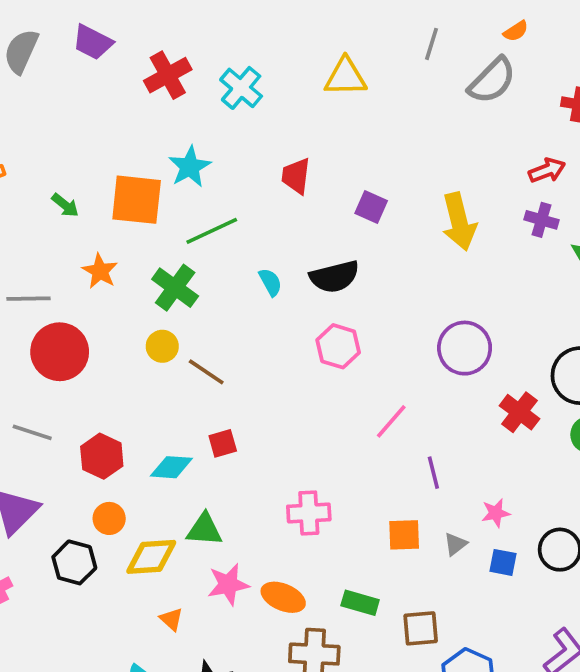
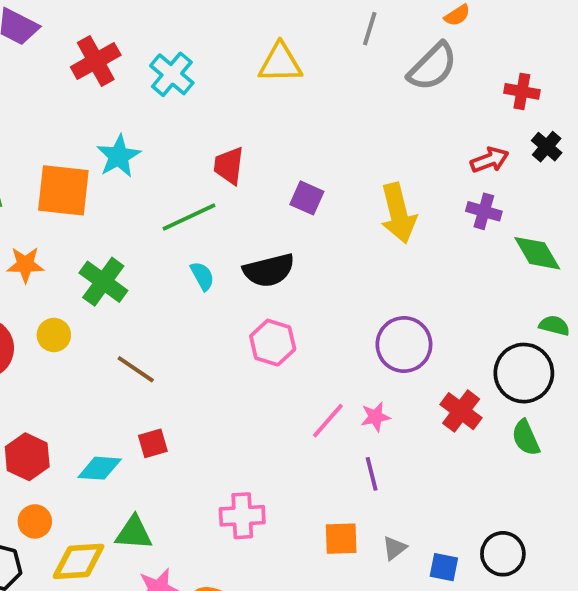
green line: (212, 231) -> (189, 217), moved
orange star: (100, 271) -> (25, 265), turned -30
yellow circle: (162, 346) -> (54, 335), moved
pink star: (496, 513) -> (375, 417), moved

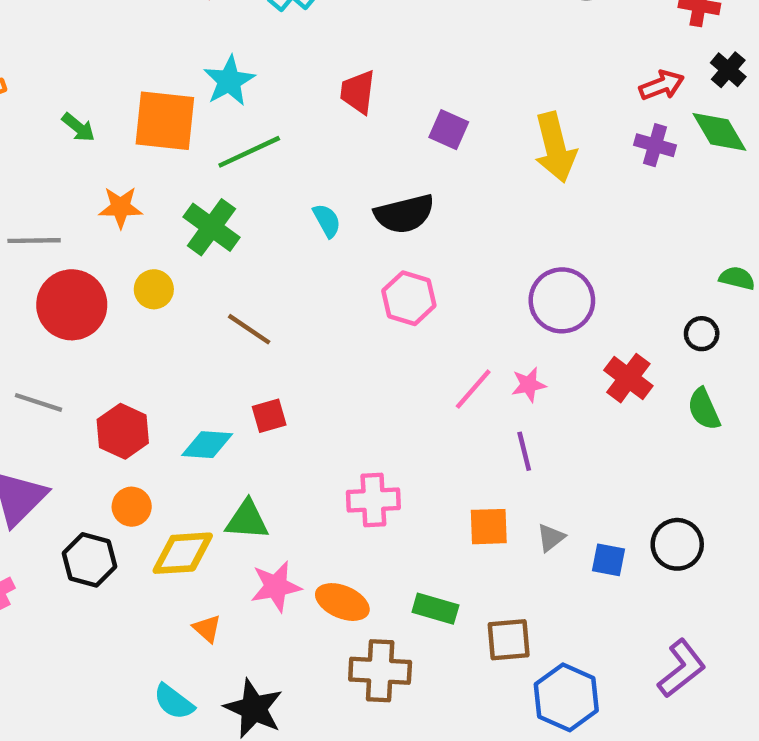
green line: (189, 217) -> (249, 152), moved
green diamond: (537, 253) -> (719, 132), moved
black circle: (524, 373) -> (702, 334), size x0.5

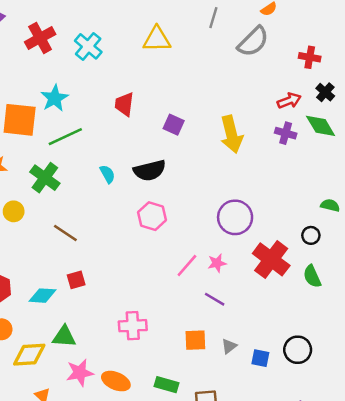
red cross: (628, 378) -> (271, 259), size x1.4
purple line: (524, 451) -> (215, 299), turned -45

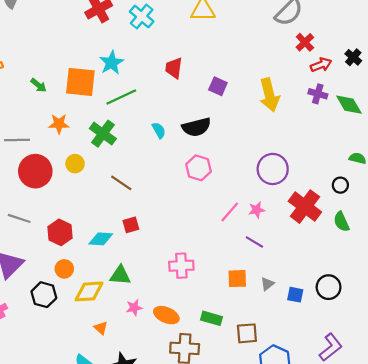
red cross: (310, 57) -> (305, 42), moved, turned 36
green diamond: (321, 126) -> (349, 105), moved
pink star: (80, 373) -> (134, 308), size x0.7

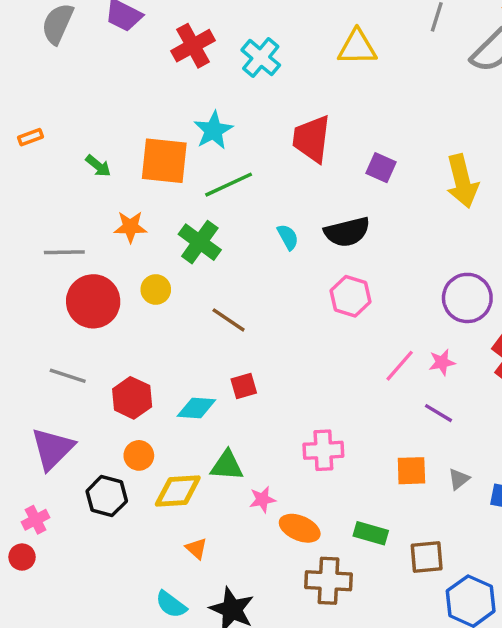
red trapezoid: (174, 68) -> (312, 139), size x1.4
pink star: (134, 308) -> (262, 499), moved

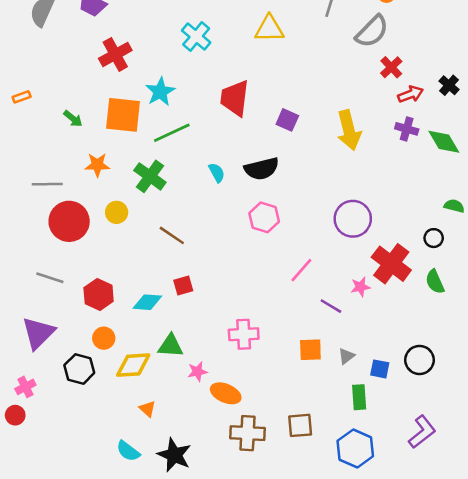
red cross: (193, 46) -> (115, 54), moved
pink star: (442, 362) -> (360, 287), moved
green rectangle: (371, 533) -> (359, 397), moved, turned 70
brown square: (427, 557) -> (300, 425), moved

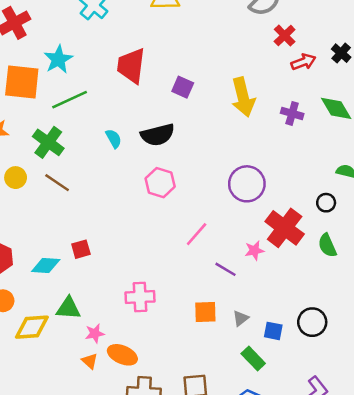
purple cross: (407, 129) -> (292, 113), moved
brown line: (172, 235) -> (57, 183), moved
green rectangle: (359, 397) -> (253, 359), turned -40
orange triangle: (147, 409) -> (90, 361), moved

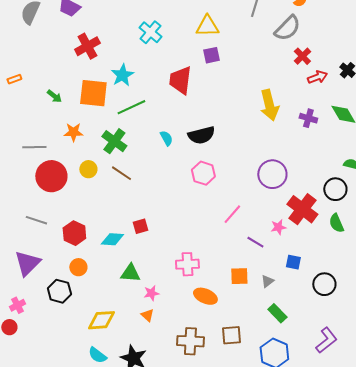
purple square: (183, 87) -> (211, 55), moved, turned -36
black circle: (326, 203) -> (335, 189), size x1.5
yellow diamond: (32, 327) -> (101, 320), moved
blue square: (273, 331) -> (293, 262), moved
orange ellipse: (122, 355) -> (205, 296), moved

